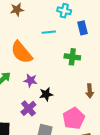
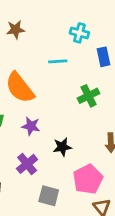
green cross: (72, 57) -> (89, 96), turned -35
black star: (46, 94) -> (62, 147), moved

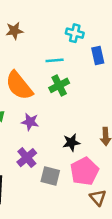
green cross: (89, 96) -> (59, 85), moved
black star: (62, 147) -> (71, 142), moved
gray square: (49, 196) -> (50, 176), moved

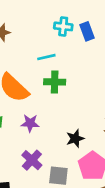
blue rectangle: (98, 55) -> (87, 31), moved
green cross: (59, 85) -> (55, 82), turned 36

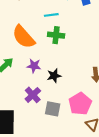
black star: (75, 138) -> (54, 76), moved

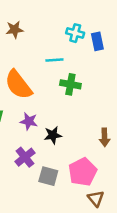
green cross: (56, 35) -> (70, 84), moved

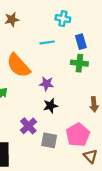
blue rectangle: (97, 41) -> (81, 42), moved
green cross: (70, 84) -> (79, 63), moved
purple star: (29, 121) -> (47, 84), moved

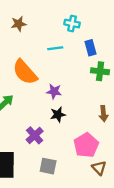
green cross: (79, 63) -> (100, 71), moved
gray square: (49, 140) -> (48, 166), moved

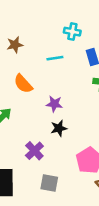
brown star: (19, 24) -> (15, 45), moved
orange semicircle: (25, 72) -> (23, 84), size x0.7

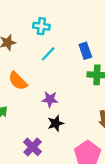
cyan cross: (72, 32) -> (41, 26), moved
cyan line: (55, 58) -> (48, 54), turned -35

